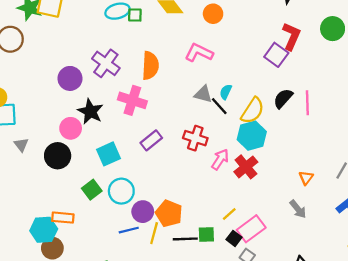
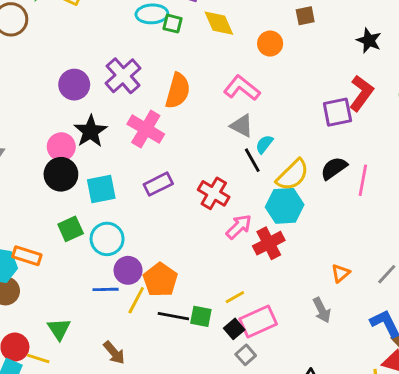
purple square: (276, 55) -> (337, 112), turned 30
gray triangle: (203, 94) -> (242, 126), moved
black circle: (58, 156) -> (61, 174), moved

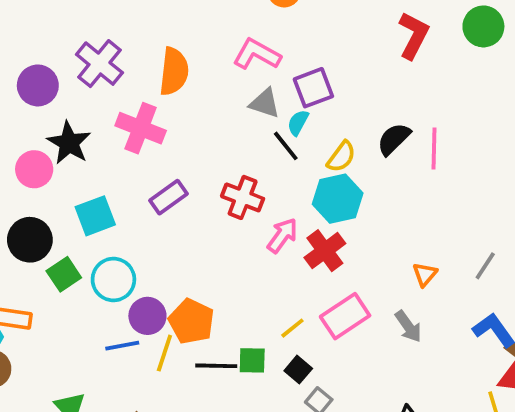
purple square: (337, 112) -> (313, 88), moved
black circle: (61, 174) -> (30, 240), moved
yellow semicircle: (293, 175) -> (341, 157), size x0.7
pink rectangle: (258, 322) -> (345, 316), moved

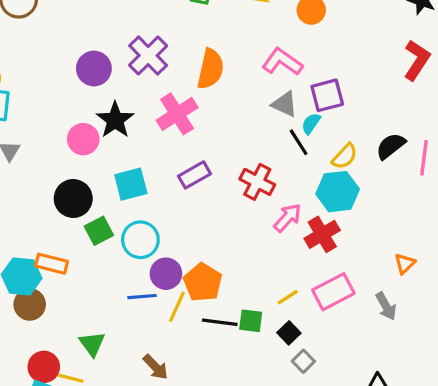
pink cross: (141, 128) -> (177, 114), turned 30

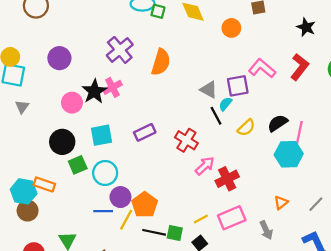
pink L-shape: (282, 62) -> (262, 68), moved
purple circle: (94, 68) -> (59, 58), moved
pink cross: (177, 114) -> (112, 87), moved, size x0.7
cyan hexagon: (338, 192) -> (289, 154), moved

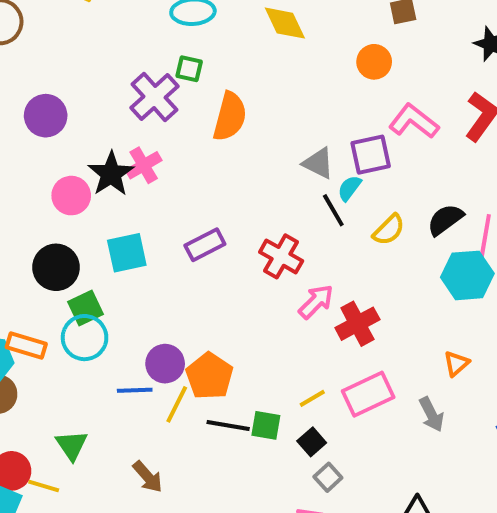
green square: (158, 11) -> (189, 69), moved
orange circle: (231, 28) -> (374, 62), moved
cyan circle: (105, 173) -> (85, 338), moved

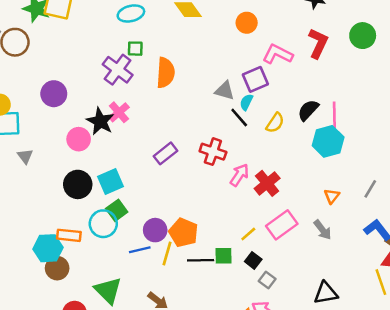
cyan square: (127, 253) -> (110, 182), moved
green square: (86, 308) -> (117, 210), moved
green triangle: (72, 445) -> (108, 291), size x1.4

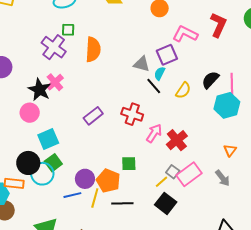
pink circle: (79, 139) -> (30, 113), moved
black circle: (78, 184) -> (28, 163), moved
green square: (223, 256) -> (129, 164), moved
black square: (253, 260) -> (166, 203), size x1.5
gray square: (267, 280) -> (173, 172), moved

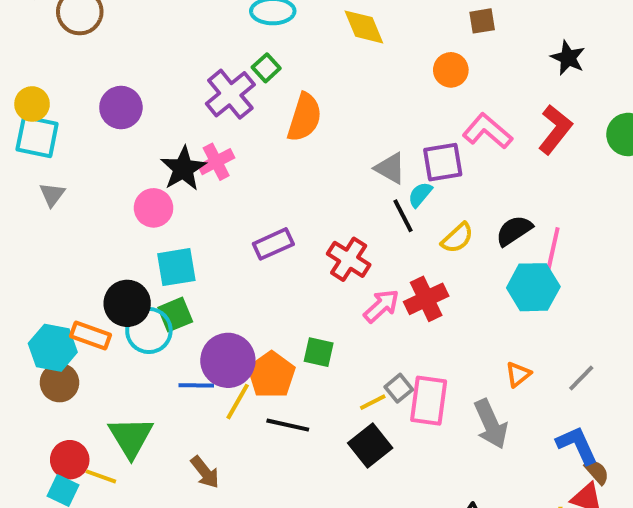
green square: (68, 30) -> (266, 68), turned 32
red cross: (177, 140) -> (426, 299), moved
pink rectangle: (189, 174) -> (429, 401), turned -60
gray arrow: (223, 178) -> (491, 424), size x1.4
purple circle: (85, 179) -> (228, 360), size x1.4

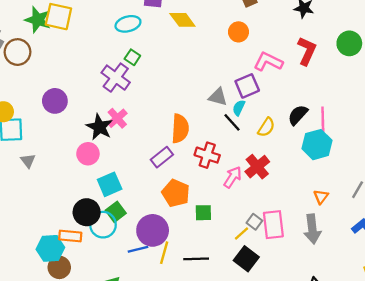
orange semicircle: (304, 117) -> (180, 129), moved
orange pentagon: (271, 375) -> (176, 193), moved
gray arrow: (491, 424) -> (312, 229), turned 32

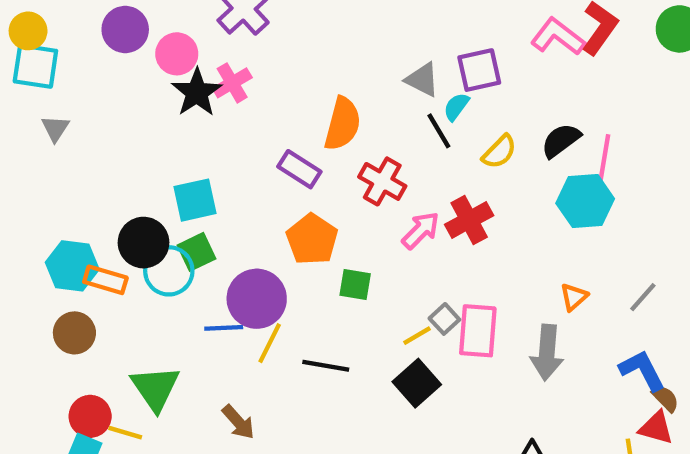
pink L-shape: (268, 62) -> (558, 37), moved
pink circle: (88, 154) -> (177, 54), moved
purple rectangle: (162, 157) -> (299, 169), turned 60
cyan hexagon: (50, 248) -> (72, 266), moved

